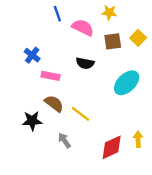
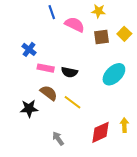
black semicircle: (85, 63) -> (69, 72), moved
gray arrow: (64, 140) -> (58, 139), moved

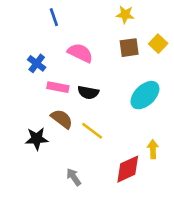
blue line: (52, 12) -> (54, 17), moved
pink semicircle: (75, 25) -> (80, 53), moved
yellow arrow: (124, 125) -> (153, 149), moved

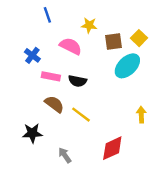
yellow star: (125, 15) -> (89, 25), moved
cyan ellipse: (145, 95) -> (127, 66), moved
black star: (37, 139) -> (32, 133), moved
yellow arrow: (153, 149) -> (141, 115), moved

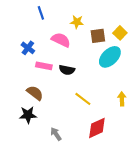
brown semicircle: (54, 104) -> (35, 93), moved
yellow line: (81, 115) -> (83, 99), moved

